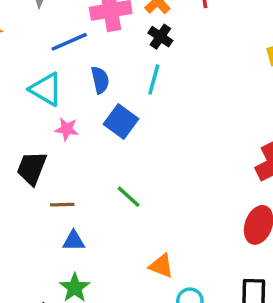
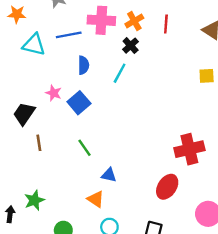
cyan triangle: (46, 89) -> (34, 45), moved, turned -30
blue square: (121, 122) -> (79, 103), moved
brown line: (62, 205) -> (39, 143), turned 70
blue triangle: (74, 241) -> (109, 175), moved

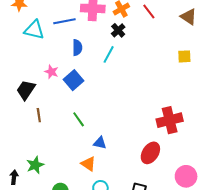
red line: (166, 24) -> (149, 12), turned -42

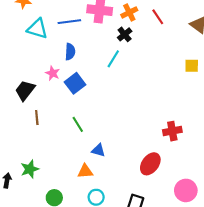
blue semicircle: (77, 48) -> (70, 52), moved
red cross: (170, 120) -> (172, 131), size x0.7
orange triangle: (88, 164) -> (85, 171), turned -42

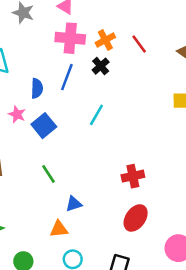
blue line: (69, 22) -> (67, 77), moved, turned -60
cyan line: (113, 59) -> (96, 115), moved
red cross: (172, 131) -> (133, 176), moved
blue triangle: (98, 150) -> (74, 204), turned -32

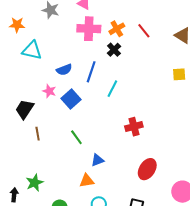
blue line: (67, 77) -> (91, 72), moved
blue semicircle: (37, 88) -> (64, 70), turned 70
red cross: (133, 176) -> (134, 127), moved

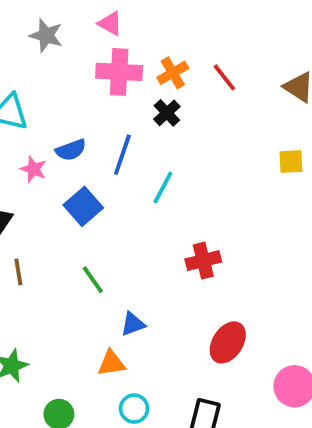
pink star: (49, 91) -> (33, 169), moved

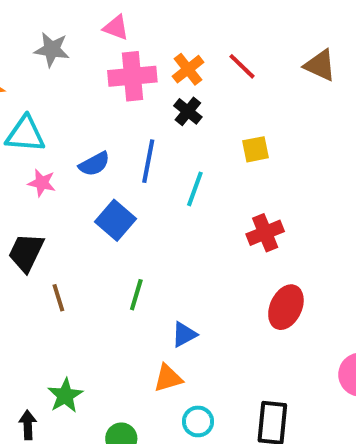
yellow square: (291, 162) -> (256, 149), moved
pink star: (33, 169) -> (42, 183), moved
red cross: (203, 261) -> (265, 233), moved
green line: (93, 280) -> (136, 295), turned 60
red ellipse: (228, 342) -> (286, 307), moved

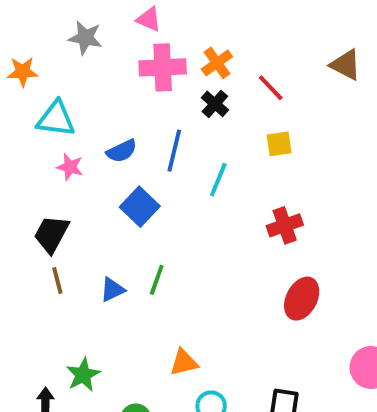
red line: (242, 66) -> (271, 88), moved
brown line: (58, 298) -> (57, 280), moved
blue triangle: (184, 334) -> (112, 290), moved

